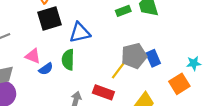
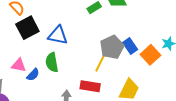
blue triangle: (80, 33) -> (58, 35), turned 35
orange square: (179, 84) -> (150, 55), moved

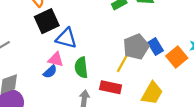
blue triangle: (58, 35) -> (66, 38), moved
green semicircle: (52, 62) -> (81, 68), moved
pink triangle: (19, 65) -> (56, 59), moved

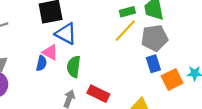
gray pentagon: (136, 47) -> (154, 38), moved
yellow line: (124, 60) -> (125, 31), moved
blue semicircle: (50, 72) -> (41, 63), turned -48

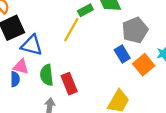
yellow line: (125, 31) -> (71, 30), moved
gray pentagon: (154, 38) -> (135, 30), moved
red rectangle: (98, 94) -> (69, 84), moved, turned 55

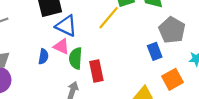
gray pentagon: (135, 30) -> (172, 30), turned -30
orange square: (144, 65) -> (172, 79), moved
pink triangle: (21, 67) -> (61, 46), moved

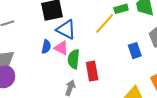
blue rectangle: (155, 51) -> (135, 51), moved
blue semicircle: (43, 57) -> (46, 47), moved

